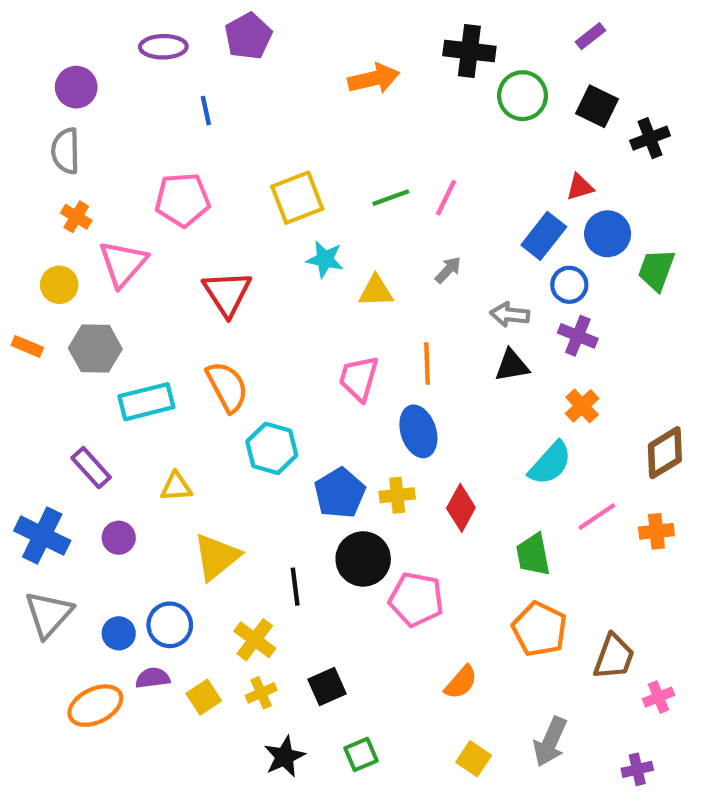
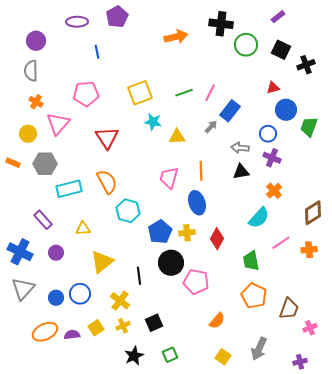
blue rectangle: (544, 236) -> (230, 111), moved
purple semicircle: (153, 678) -> (72, 335), moved

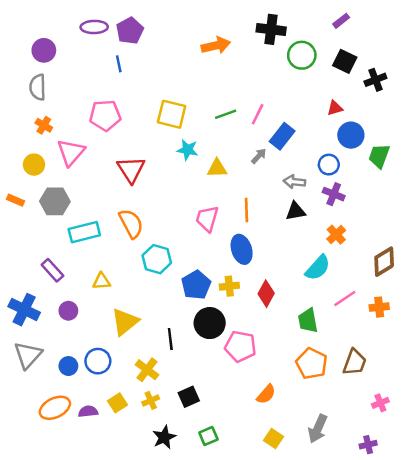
purple pentagon: (117, 17) -> (130, 31), moved
yellow square: (140, 93) -> (172, 114), turned 35
brown trapezoid: (289, 309) -> (355, 362), moved

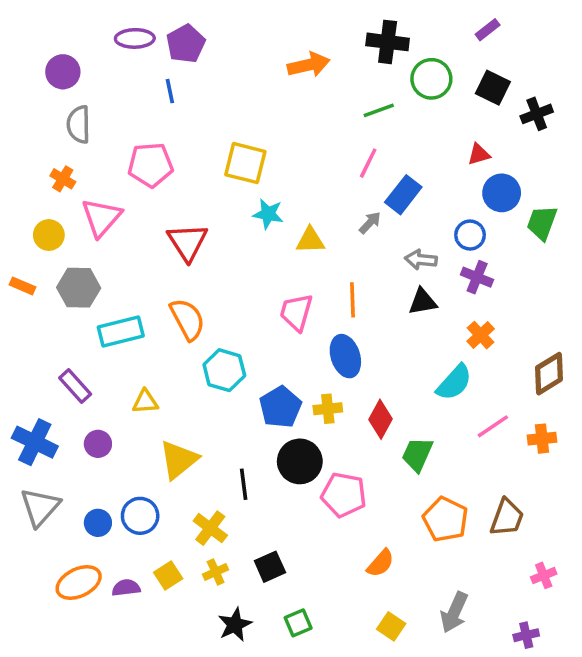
gray semicircle: (38, 87) -> (79, 124), moved
green line: (226, 114) -> (379, 110), moved
green trapezoid: (308, 321) -> (417, 454), moved, turned 35

